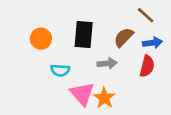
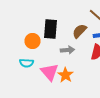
orange circle: (41, 39) -> (32, 41), moved
cyan semicircle: (60, 70) -> (26, 63), moved

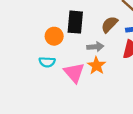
orange star: (66, 75) -> (96, 66), moved

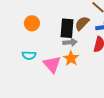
black rectangle: (75, 22) -> (67, 28), moved
orange circle: (54, 36) -> (32, 23), moved

